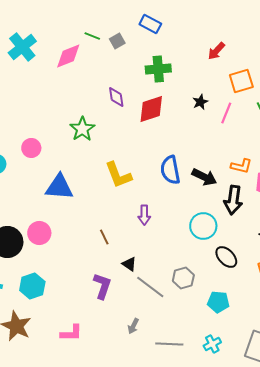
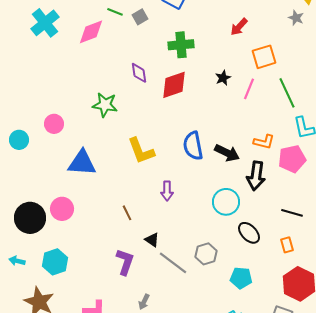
green star: (82, 129) -> (105, 105), turned -30
gray arrow: (133, 326) -> (144, 302), moved

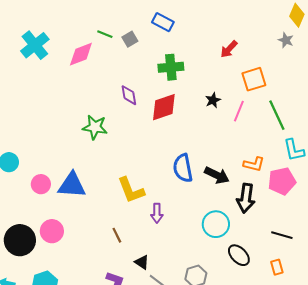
pink circle: (54, 124) -> (41, 184), moved
yellow L-shape: (141, 151) -> (131, 190), moved

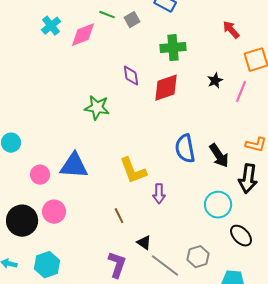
cyan cross: (35, 45) -> (51, 26), moved, size x0.7
red arrow: (229, 49) -> (231, 30), turned 96
black arrow: (217, 175) -> (219, 156), turned 30
pink circle: (41, 184) -> (40, 175), moved

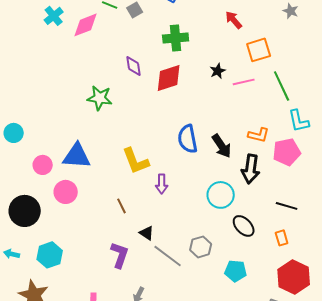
pink line: (241, 92) -> (244, 82), turned 55
pink circle: (54, 212) -> (66, 192), moved

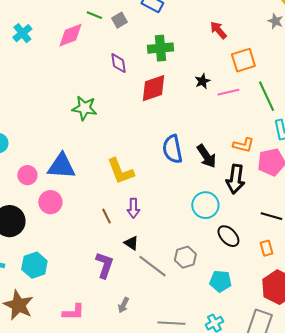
cyan cross: (54, 16) -> (22, 33), moved
purple diamond: (134, 66) -> (118, 63), moved
purple arrow: (162, 184) -> (133, 208), moved

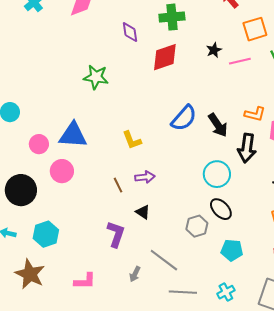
blue semicircle: (172, 149) -> (184, 118), turned -128
yellow L-shape: (120, 171) -> (132, 140), size x0.7
purple arrow: (133, 208) -> (145, 177), turned -96
black ellipse: (228, 236) -> (221, 209), moved
gray line: (152, 266) -> (164, 260), moved

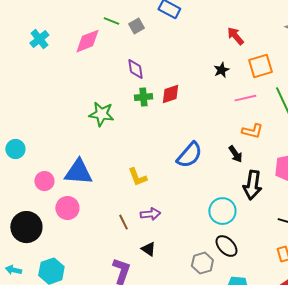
green cross: (172, 17) -> (143, 97), moved, size x0.7
black star: (214, 50) -> (221, 70), moved
red diamond: (165, 57) -> (170, 94), size x0.7
orange L-shape: (255, 114) -> (252, 131), moved
black arrow: (218, 125) -> (235, 154), moved, size x0.7

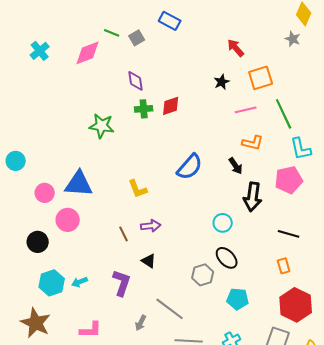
cyan circle: (222, 211) -> (223, 223), size x0.7
black circle: (26, 227) -> (38, 242), moved, size x0.7
cyan arrow: (13, 270) -> (80, 282), moved, turned -35

